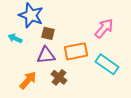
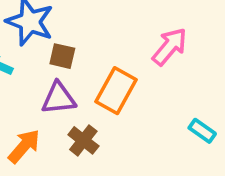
orange rectangle: (76, 51) -> (116, 91), turned -50
cyan rectangle: (107, 64) -> (202, 131), moved, size x0.6

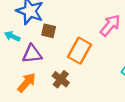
purple triangle: (59, 98) -> (32, 54), moved

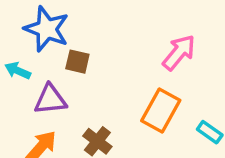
orange rectangle: (79, 51) -> (161, 110), moved

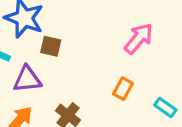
orange rectangle: (161, 110) -> (123, 89), size x0.6

